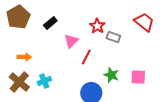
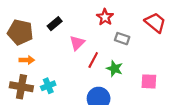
brown pentagon: (18, 17) -> (20, 32), moved, turned -30
red star: (97, 26) -> (105, 17), moved
green star: (111, 75) -> (115, 69), moved
brown cross: (19, 82) -> (21, 87), turned -30

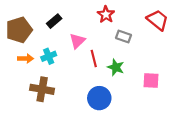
brown pentagon: (20, 32) -> (19, 30), turned -30
red line: (93, 60) -> (94, 58), turned -42
cyan cross: (48, 86) -> (49, 56), moved
brown cross: (21, 87) -> (42, 89), moved

